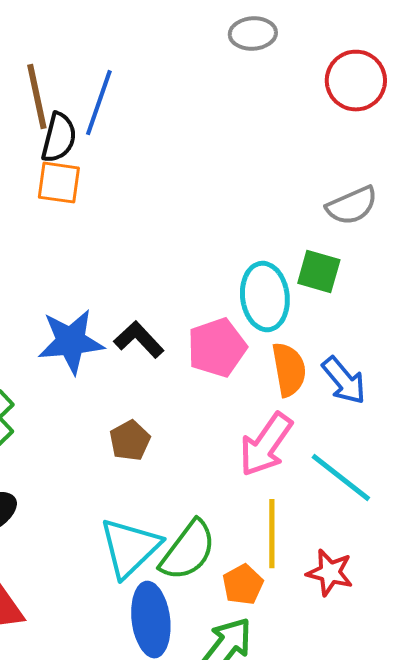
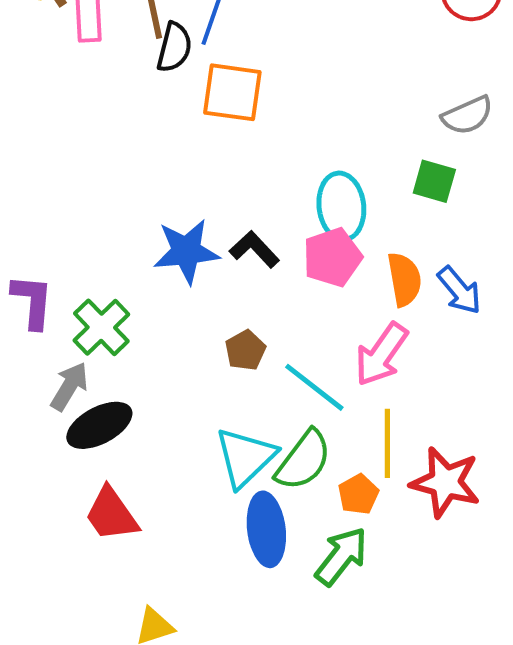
orange square: (59, 183) -> (232, 92), moved, size x1.4
cyan ellipse: (265, 297) -> (341, 206), moved
cyan line: (341, 478) -> (314, 387), moved
red star: (330, 573) -> (445, 482), size x1.5

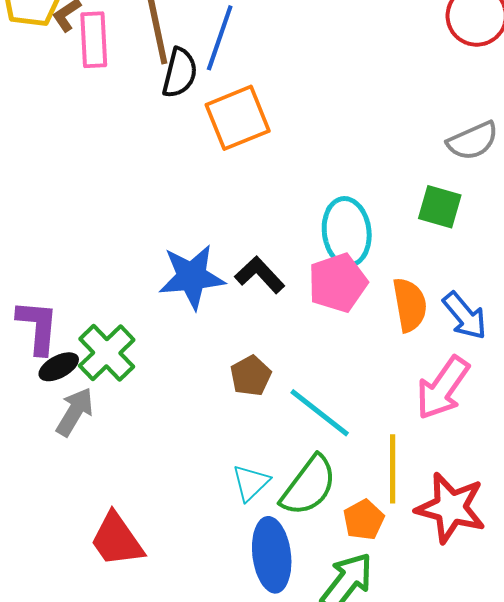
orange square: (232, 92) -> (238, 118), turned -30
pink arrow: (381, 354) -> (443, 388), moved
black ellipse: (99, 425) -> (59, 367), moved, size x0.6
cyan triangle: (245, 457) -> (251, 483), size x0.6

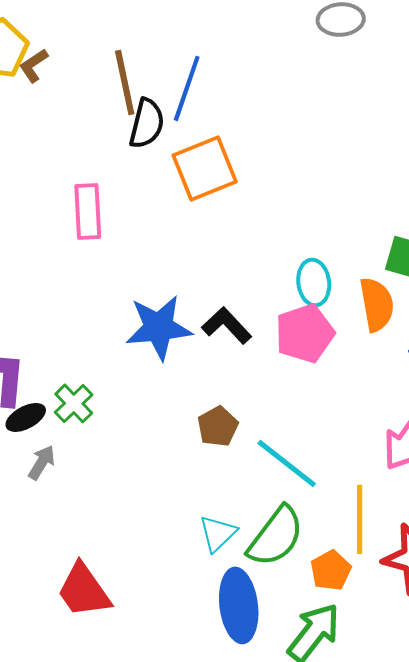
pink rectangle: (94, 40) -> (88, 211), moved
cyan ellipse: (347, 232) -> (314, 282), size x0.7
orange semicircle: (410, 305) -> (377, 304), moved
green cross: (107, 353) -> (74, 403), size x0.7
gray arrow: (75, 412) -> (42, 462), size x0.7

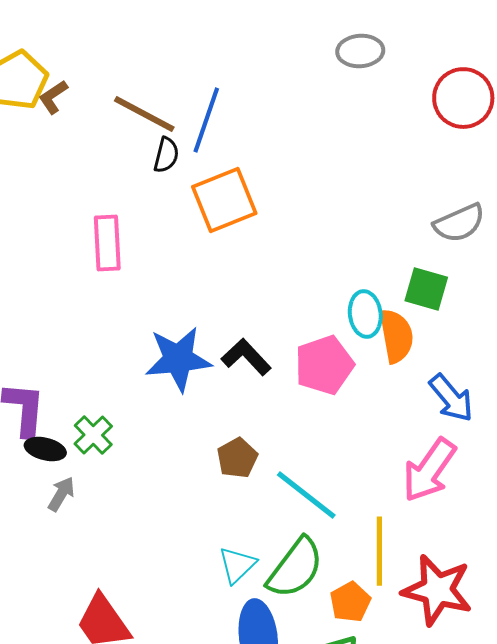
brown line: (125, 82) -> (144, 114), turned -50
black semicircle: (147, 123) -> (166, 155), size x0.7
cyan ellipse: (314, 282) -> (365, 314), moved
black ellipse: (26, 417) -> (45, 449), turned 42

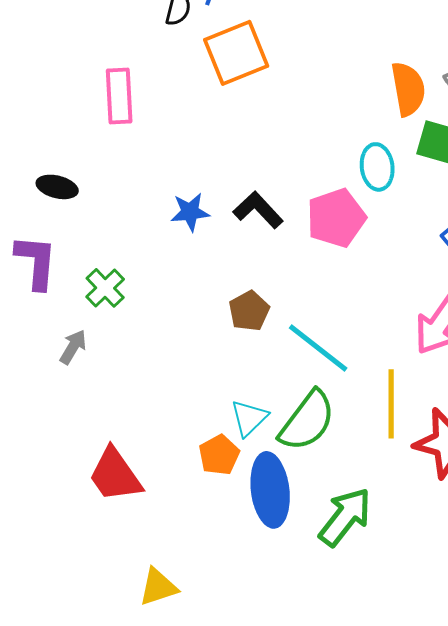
orange semicircle: (396, 336) -> (408, 89), moved
blue star: (178, 359) -> (190, 212), size x0.6
black ellipse: (45, 449) -> (57, 187), moved
orange pentagon: (350, 602) -> (219, 455), moved

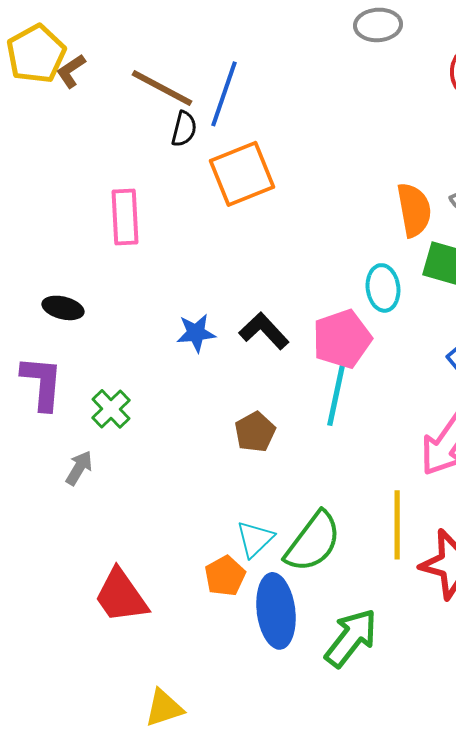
cyan line: (318, 348) -> (337, 391), moved, turned 64

